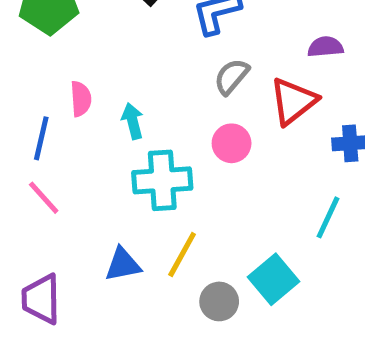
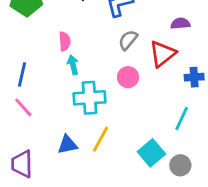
pink semicircle: (81, 99) -> (65, 41), moved
gray circle: (219, 301) -> (180, 165), moved

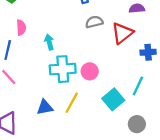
gray semicircle: (128, 40) -> (94, 22), turned 36
pink semicircle: (65, 41) -> (21, 27), moved
pink circle: (128, 77) -> (90, 71), moved
cyan square: (151, 153) -> (113, 99), moved

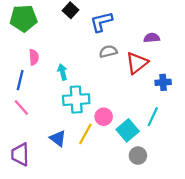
pink circle: (90, 71) -> (104, 117), moved
blue triangle: (45, 107) -> (58, 138), turned 48
gray circle: (137, 124) -> (138, 156), moved

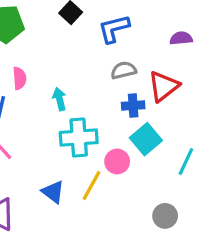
purple semicircle: (152, 38) -> (181, 38), moved
blue cross: (163, 82) -> (133, 105), moved
cyan square: (128, 130) -> (146, 139), moved

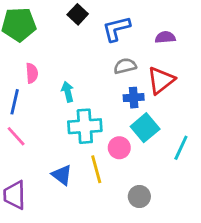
purple semicircle: (181, 38) -> (165, 37), moved
yellow line: (91, 186) -> (96, 169), turned -44
gray circle: (165, 216) -> (139, 196), moved

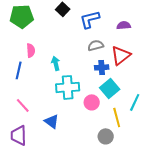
pink line: (16, 136) -> (23, 105), moved
yellow line: (96, 169) -> (117, 117), moved

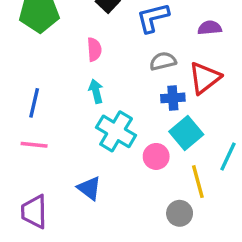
pink semicircle: (31, 50) -> (94, 49), moved
cyan cross: (68, 87) -> (116, 131), turned 35
pink line: (23, 105) -> (34, 145), moved, turned -42

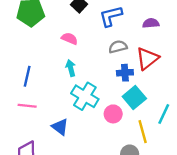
pink semicircle: (94, 49) -> (70, 39), turned -63
blue triangle: (89, 188) -> (60, 127), moved

